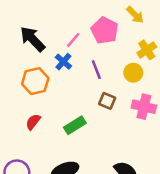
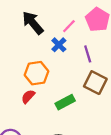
orange hexagon: (35, 81) -> (37, 73), moved
brown square: (107, 101) -> (95, 83), size x1.5

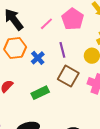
blue cross: (59, 45) -> (38, 58), moved
orange hexagon: (37, 73) -> (15, 48), moved

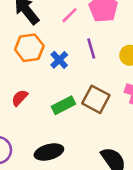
brown square: (68, 76) -> (96, 99), moved

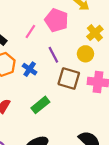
brown square: (96, 99) -> (69, 78), moved

